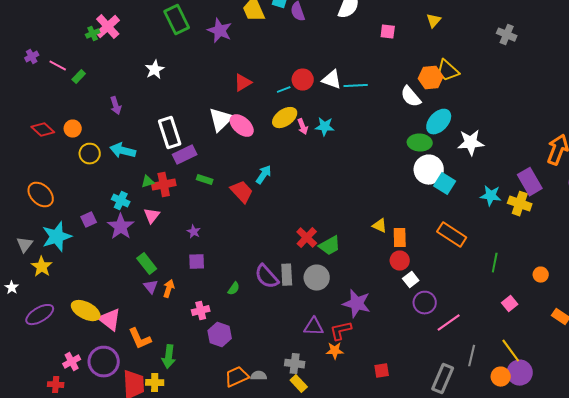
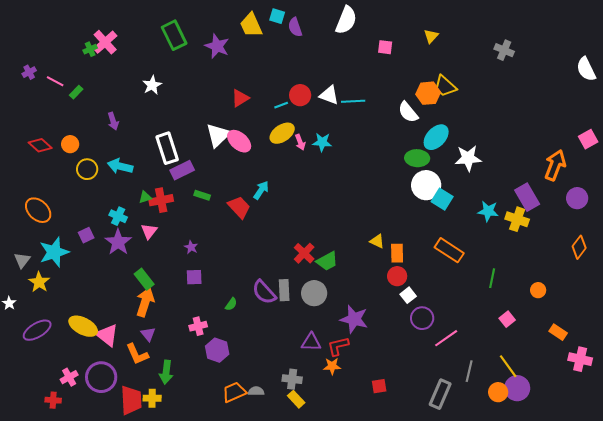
purple triangle: (151, 287) -> (148, 334), moved
orange arrow: (169, 289) -> (145, 302), moved, size x1.6

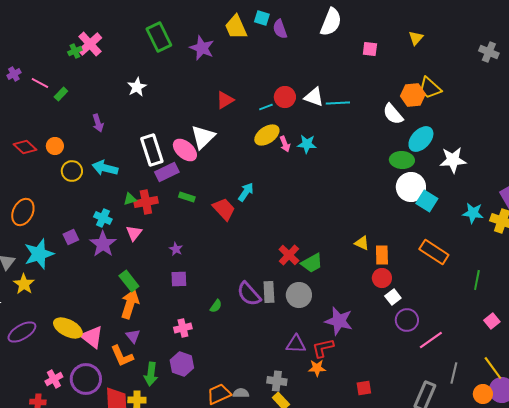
pink ellipse: (239, 141) -> (185, 150), moved
orange ellipse: (38, 210) -> (23, 212), turned 72
purple hexagon: (217, 350) -> (182, 364), moved

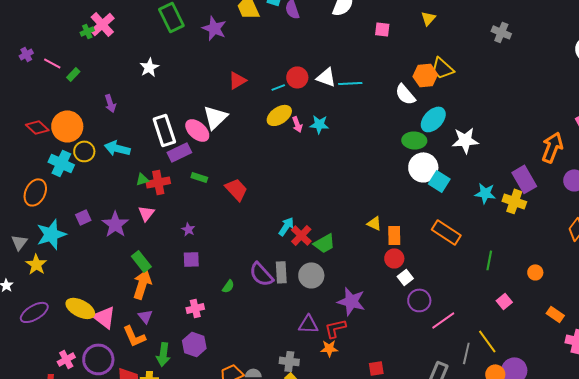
orange circle: (55, 146) -> (67, 126), size x1.8
cyan arrow: (246, 192) -> (286, 226), moved
cyan cross: (103, 218) -> (61, 163), moved, size x1.4
yellow line: (493, 368) -> (487, 341), moved

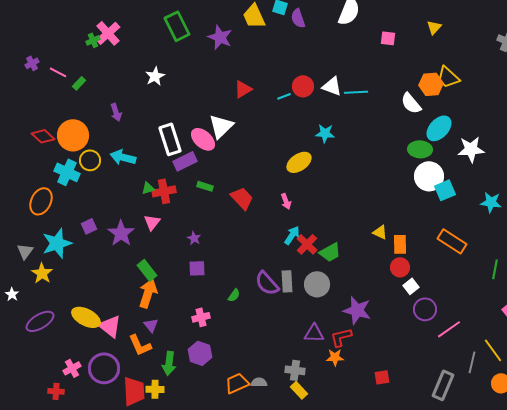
yellow ellipse: (279, 115) -> (299, 162), moved
pink arrow: (297, 124) -> (286, 201), moved
cyan square: (439, 181) -> (445, 190), turned 35

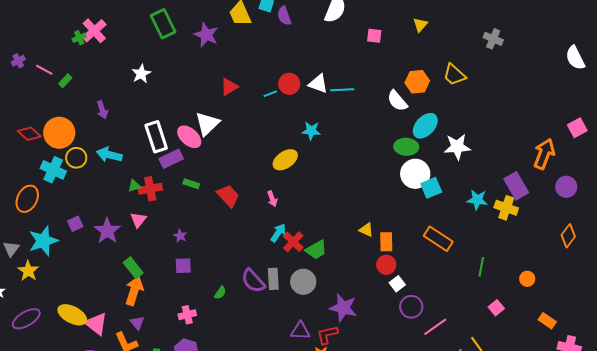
yellow trapezoid: (448, 77) -> (454, 75), moved

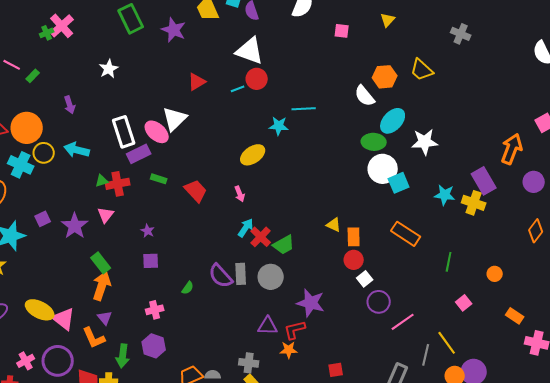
white triangle: (318, 84) -> (250, 51), moved, size x1.4
cyan line: (342, 90) -> (304, 109), moved

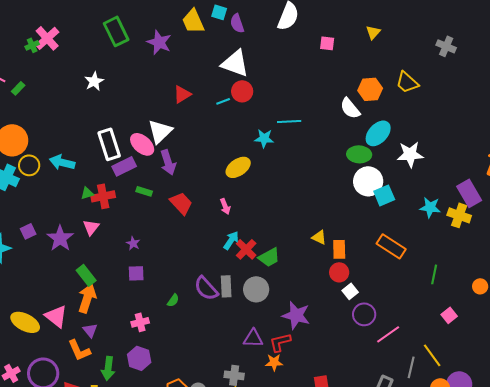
purple arrow: (70, 105) -> (168, 162), moved, size x1.4
pink triangle: (64, 319) -> (56, 316), moved

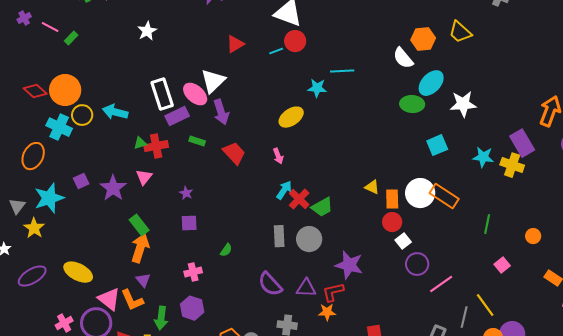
white circle: (368, 181) -> (420, 193), moved
purple semicircle: (206, 288) -> (270, 284), moved
pink triangle: (56, 316) -> (109, 299), moved

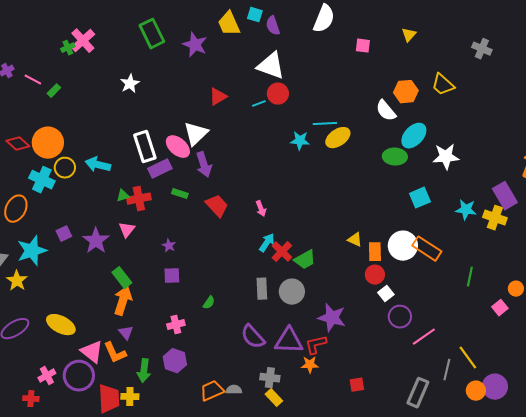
yellow ellipse: (291, 117) -> (338, 138), moved
pink square: (502, 265) -> (500, 308), moved
purple triangle: (306, 288) -> (289, 341), size x1.4

